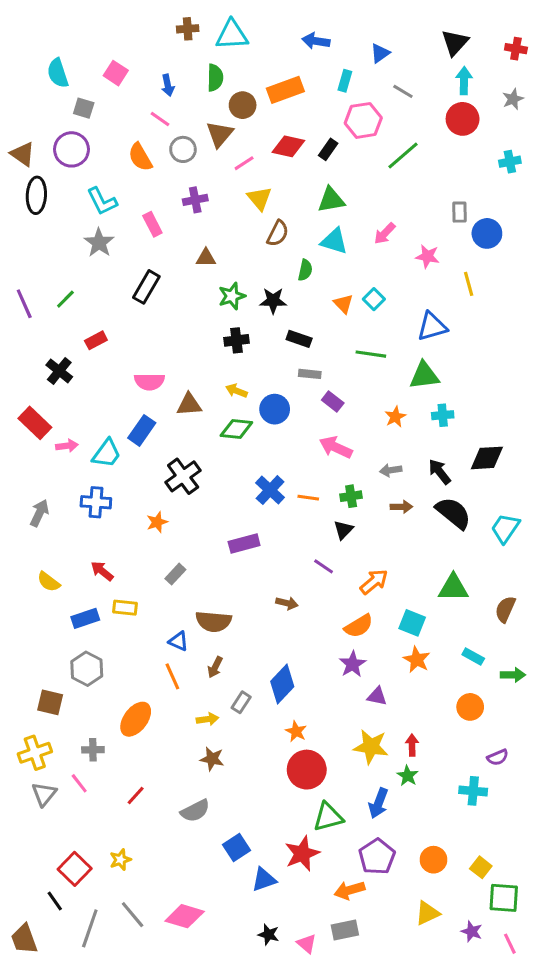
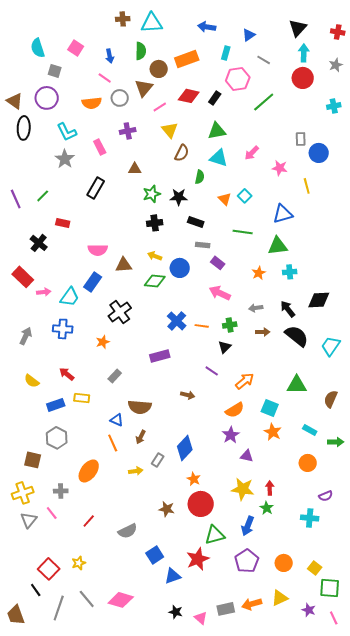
orange semicircle: (140, 157) -> (92, 103), turned -66
red rectangle: (96, 340) -> (63, 223), turned 40
brown star: (212, 759) -> (167, 509), moved
orange arrow: (349, 890) -> (252, 604), moved

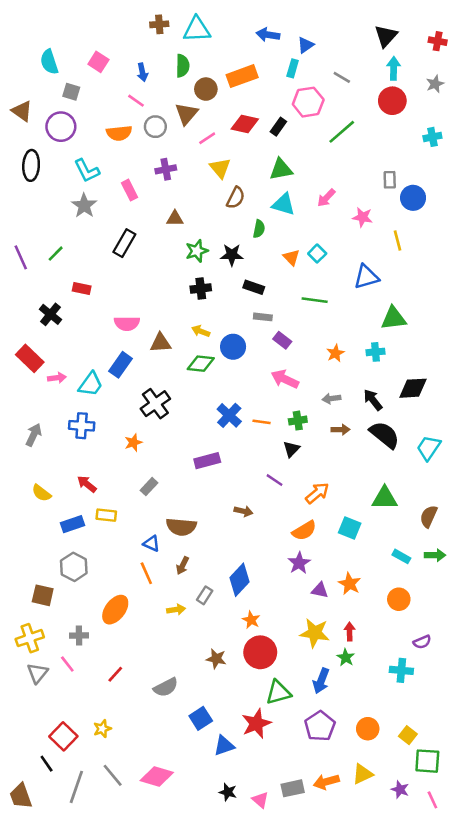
blue triangle: (249, 35) -> (306, 45), moved
brown triangle: (15, 101) -> (22, 111), moved
green triangle: (278, 246) -> (394, 318), moved
orange star: (273, 432) -> (350, 584), moved
green arrow: (336, 442) -> (435, 555), moved

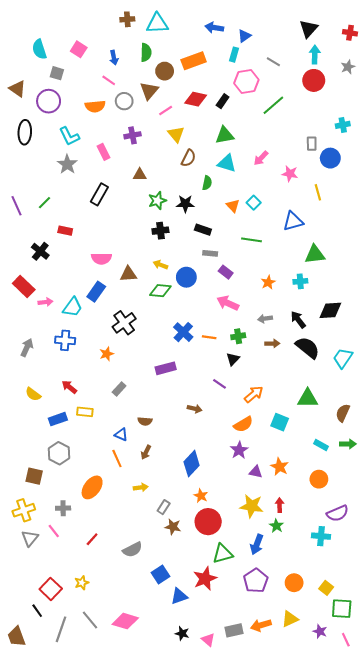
cyan cross: (432, 137) -> (343, 125), moved
brown semicircle: (181, 527) -> (145, 421), size x0.6
gray rectangle: (205, 595) -> (164, 507), moved
purple semicircle: (422, 642) -> (338, 513), size x1.5

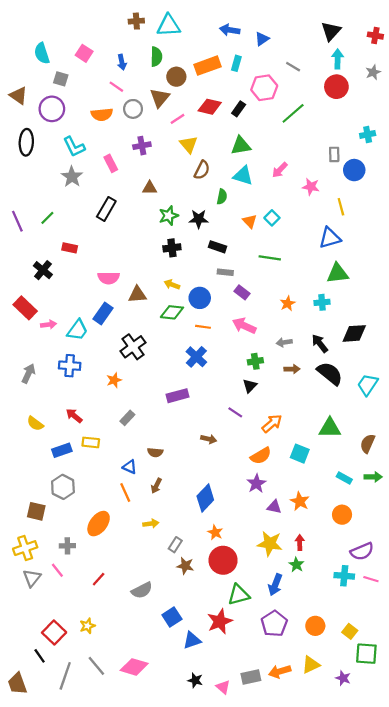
cyan rectangle: (234, 55) -> (236, 63), moved
blue triangle: (293, 221) -> (330, 238), moved
orange line: (209, 337) -> (203, 327), moved
pink line: (346, 640) -> (371, 579), moved, turned -48

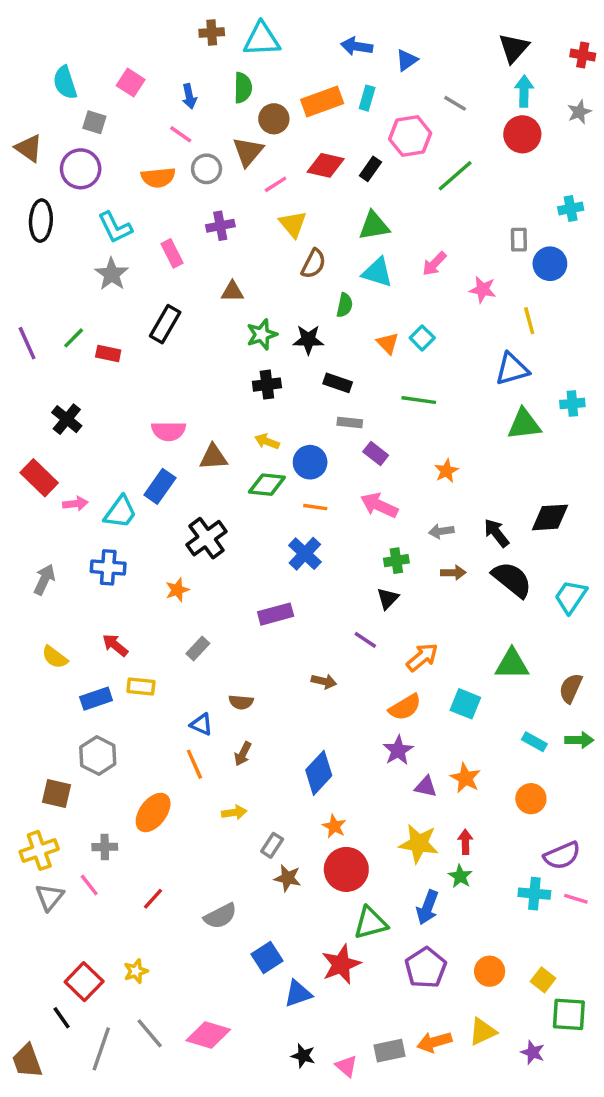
red rectangle: (70, 248) -> (108, 353), moved
cyan cross: (322, 302) -> (572, 404), moved

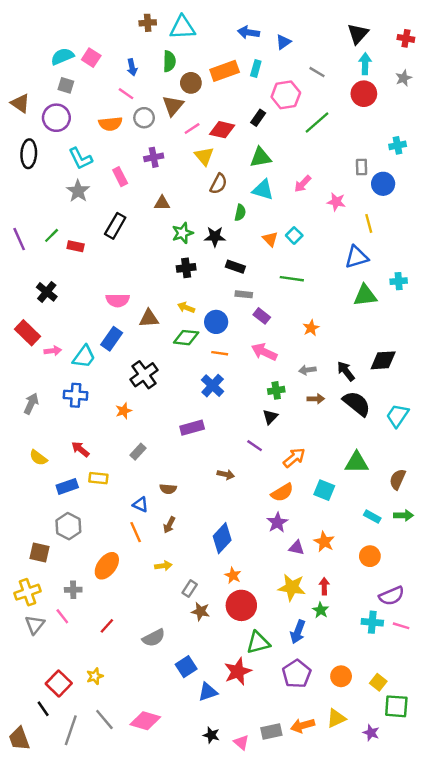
cyan semicircle: (65, 83) -> (62, 56), moved, turned 85
red diamond: (326, 165) -> (222, 130), moved

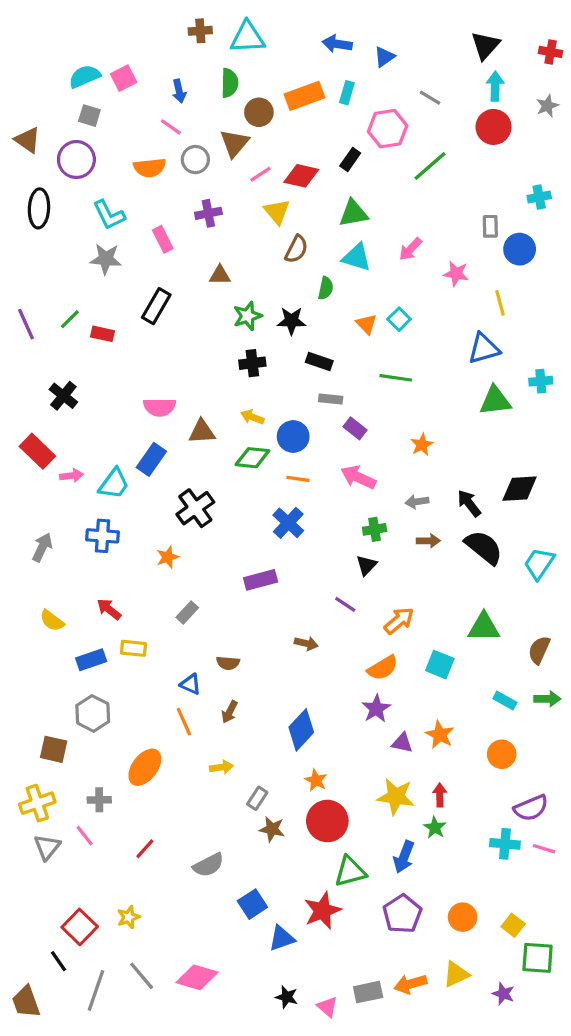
pink square: (91, 58) -> (124, 78), turned 30
gray star: (78, 191) -> (106, 259), turned -30

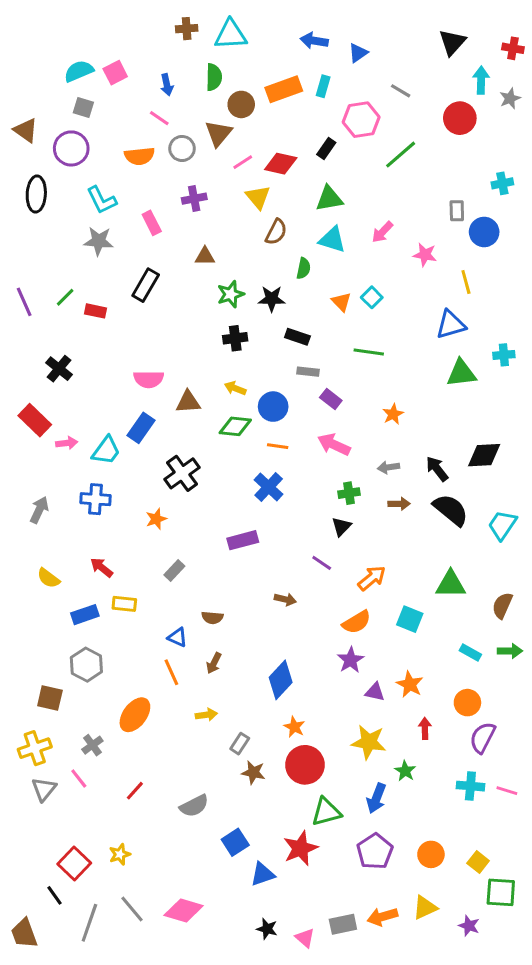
cyan arrow: (495, 86) -> (481, 80), moved
red arrow: (440, 795) -> (425, 728), moved
gray cross: (99, 800) -> (92, 745), turned -35
purple semicircle: (531, 808) -> (483, 738), moved, turned 140

